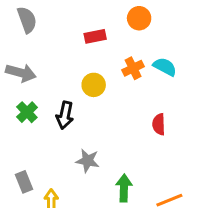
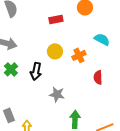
orange cross: (133, 68) -> (79, 55), moved
gray star: (88, 161) -> (57, 94), moved

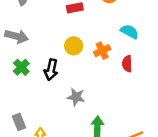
red semicircle: (98, 77) -> (127, 64), moved

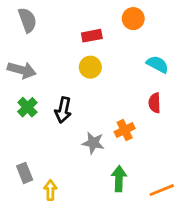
yellow circle: (74, 46) -> (90, 67), moved
orange cross: (102, 51) -> (125, 130), moved

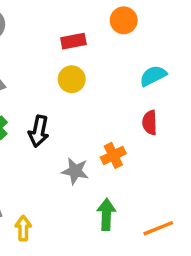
cyan semicircle: (157, 64) -> (153, 76), turned -55

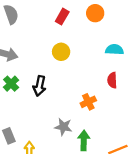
red rectangle: (73, 41) -> (62, 17), moved, turned -49
cyan semicircle: (153, 76) -> (114, 50), turned 30
gray star: (75, 171) -> (63, 127), moved

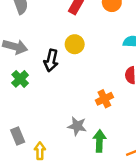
black arrow: (39, 86) -> (51, 60), moved

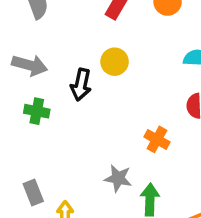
green cross: (20, 79) -> (37, 111), turned -35
orange cross: (104, 99) -> (157, 139), turned -35

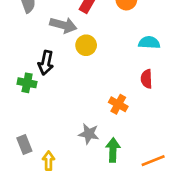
gray arrow: (30, 65) -> (63, 25), moved
black arrow: (81, 85) -> (46, 63), moved

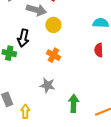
orange cross: (118, 104) -> (53, 55), moved
gray star: (89, 134) -> (47, 85), moved

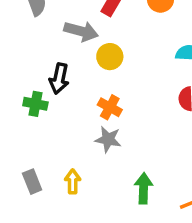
gray star: (47, 85) -> (108, 139), moved
yellow arrow: (25, 111) -> (73, 182), moved

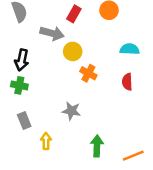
black arrow: (59, 79) -> (22, 60), moved
orange cross: (110, 107) -> (88, 73), moved
gray rectangle: (32, 182) -> (24, 121), moved

